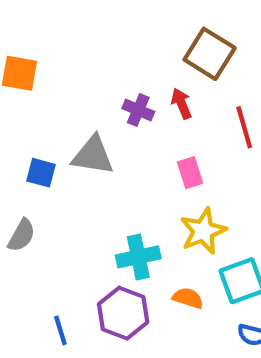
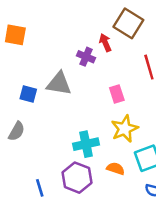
red arrow: (181, 104) -> (105, 43), moved

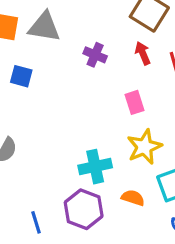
red arrow: (105, 43) -> (143, 53), moved
gray triangle: (59, 84) -> (44, 27), moved
blue square: (28, 94) -> (21, 76), moved

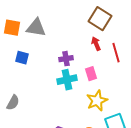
purple cross: (95, 55) -> (66, 59), moved, turned -32
cyan cross: (95, 167) -> (67, 80), moved

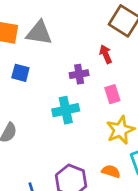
red arrow: (96, 44) -> (106, 54), moved
cyan cross: (67, 80) -> (66, 110), moved

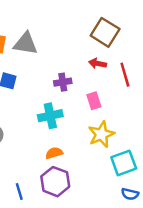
red arrow: (106, 54) -> (98, 63), moved, turned -56
orange semicircle: (111, 171) -> (54, 153), moved, turned -35

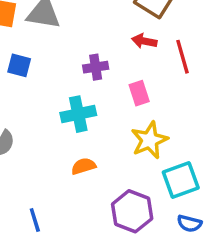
purple hexagon: (55, 182) -> (132, 211), moved

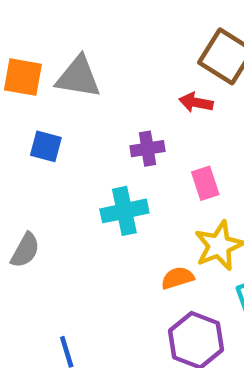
red arrow: (144, 41) -> (196, 102), moved
orange semicircle: (83, 166) -> (178, 278), moved

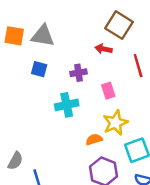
blue square: (46, 146) -> (39, 69), moved
gray semicircle: (25, 250) -> (15, 161), moved

